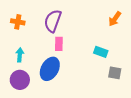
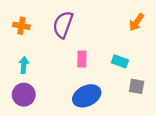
pink rectangle: (59, 44) -> (82, 59), moved
blue ellipse: (50, 69) -> (87, 96), moved, turned 35

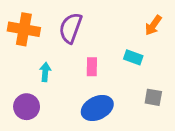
orange cross: (21, 26) -> (24, 29), size x1.6
cyan rectangle: (120, 61) -> (133, 57), moved
cyan arrow: (24, 65) -> (45, 72), moved

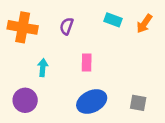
purple semicircle: (71, 28) -> (67, 26), size x0.6
cyan rectangle: (133, 57) -> (113, 20), moved
gray square: (153, 97) -> (138, 103), moved

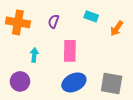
orange arrow: (144, 24) -> (117, 28), moved
pink rectangle: (87, 63) -> (70, 51), size x1.5
gray square: (138, 103) -> (112, 83), size x1.6

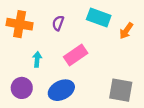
cyan rectangle: (91, 16) -> (99, 18), size x1.5
pink rectangle: (70, 51) -> (76, 55), turned 55
blue ellipse: (74, 82) -> (61, 90), moved

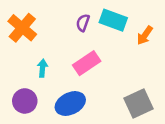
purple semicircle: (58, 23) -> (83, 23), moved
orange cross: (20, 24) -> (22, 28), turned 30
gray square: (121, 90) -> (138, 104), turned -35

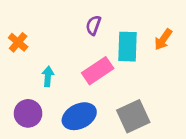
cyan rectangle: (113, 20) -> (128, 47), moved, turned 72
orange cross: (22, 28) -> (18, 42), moved, size x0.6
gray square: (138, 104) -> (133, 116), moved

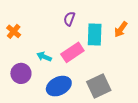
cyan arrow: (48, 76) -> (44, 57), moved, turned -72
purple circle: (28, 113) -> (21, 73), moved

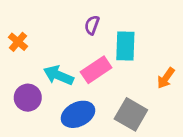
orange arrow: (121, 29) -> (166, 78), moved
cyan arrow: (44, 57) -> (58, 75), size x1.5
gray square: (99, 86) -> (131, 114), turned -35

